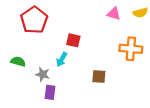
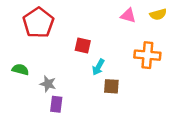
cyan arrow: (62, 59) -> (98, 67), moved

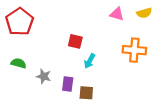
red pentagon: (38, 23) -> (20, 22), moved
brown square: (111, 86) -> (86, 93), moved
purple rectangle: (56, 104) -> (68, 84), moved

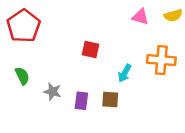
cyan arrow: (90, 61) -> (125, 73), moved
green semicircle: (18, 63) -> (22, 76), turned 48
brown square: (86, 93) -> (110, 99), moved

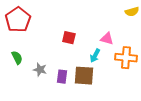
pink triangle: (140, 17) -> (107, 39), moved
orange cross: (161, 60) -> (126, 58), moved
brown square: (110, 99) -> (84, 76), size x1.5

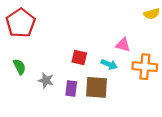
red square: (69, 38) -> (79, 57), moved
cyan arrow: (95, 56) -> (109, 64), turned -96

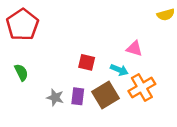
orange cross: (145, 67) -> (142, 87), moved, turned -35
gray star: (46, 80) -> (55, 98), moved
brown square: (97, 87) -> (105, 95), turned -35

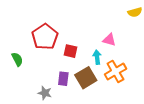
red pentagon: (23, 25) -> (45, 37), moved
cyan arrow: (119, 70) -> (97, 57), turned -120
gray star: (55, 98) -> (45, 93), moved

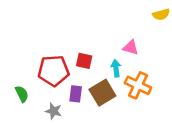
red pentagon: (45, 37) -> (54, 71), moved, turned 30
green semicircle: (17, 59) -> (22, 94), moved
orange cross: (115, 72) -> (138, 85), turned -35

